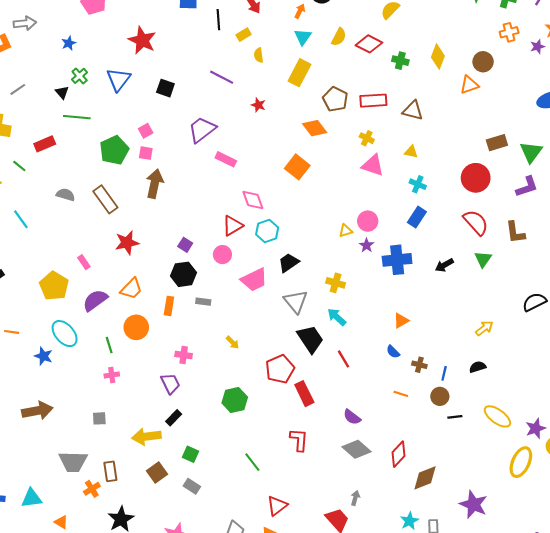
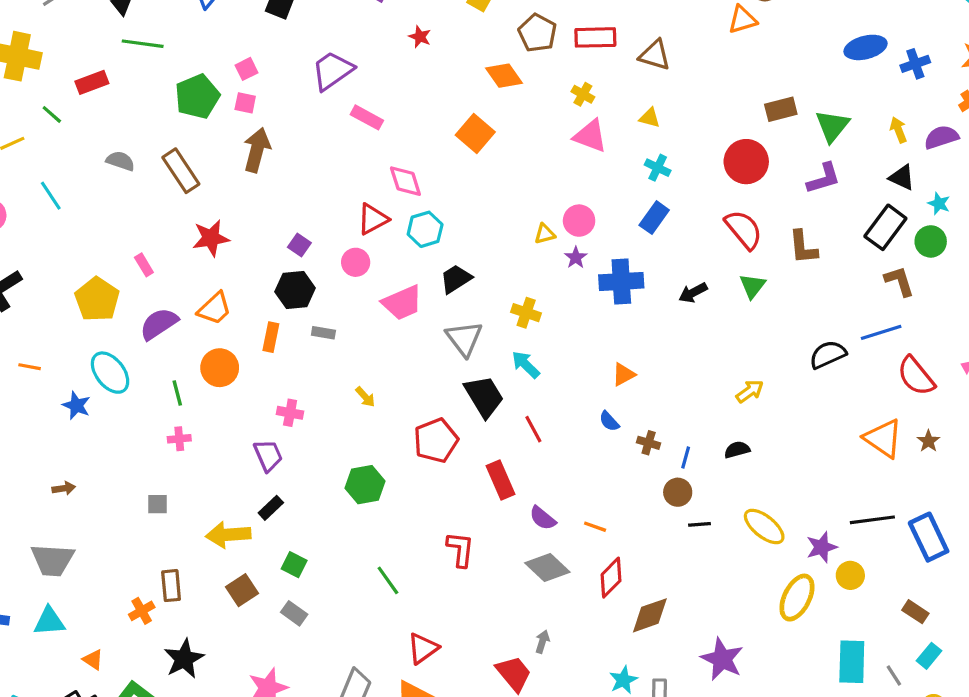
red rectangle: (304, 394) -> (501, 480), moved
orange line: (401, 394) -> (595, 527), moved
brown arrow: (37, 411) -> (64, 488), size x0.5
gray trapezoid: (73, 462) -> (53, 560), moved

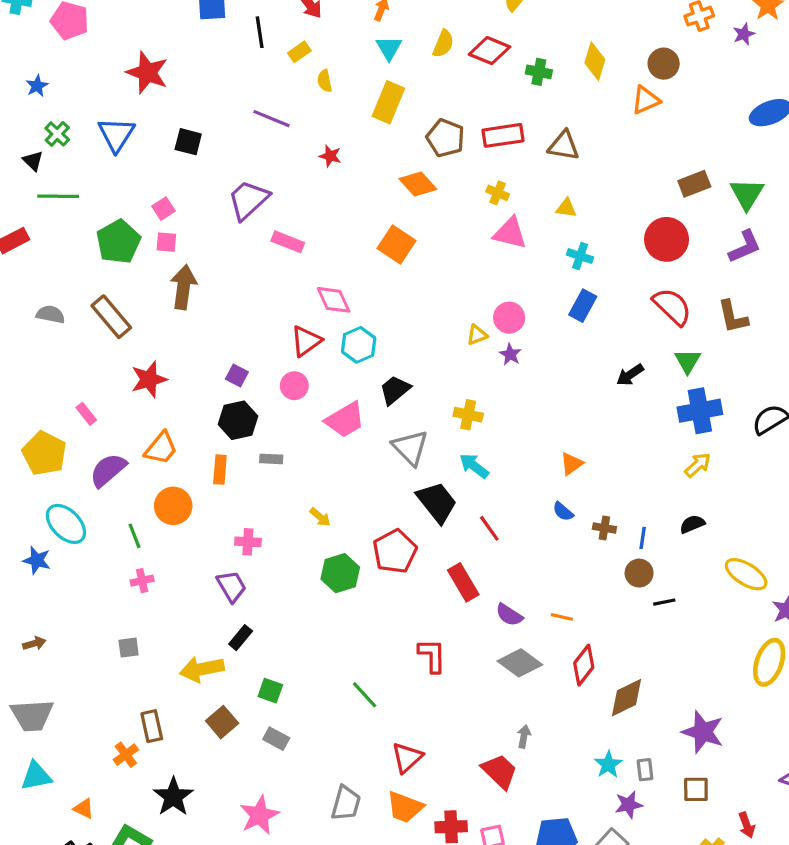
blue cross: (621, 281) -> (700, 411), moved
green hexagon: (365, 485) -> (340, 573), moved
yellow ellipse: (764, 527) -> (746, 574), moved

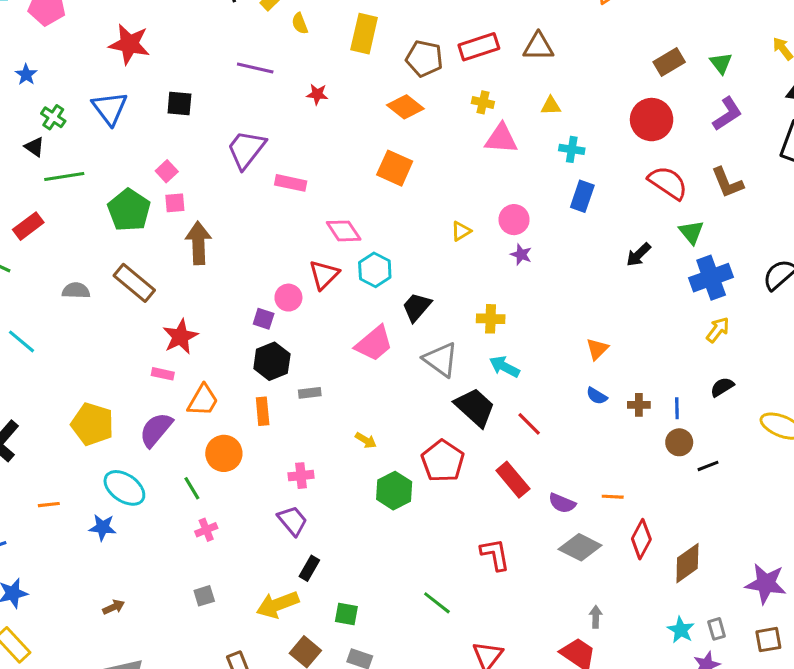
green triangle: (747, 194) -> (721, 63), size x0.7
yellow triangle: (477, 335) -> (461, 231), moved
pink circle: (294, 386) -> (288, 298), moved
pink rectangle: (86, 414) -> (163, 374), moved, turned -30

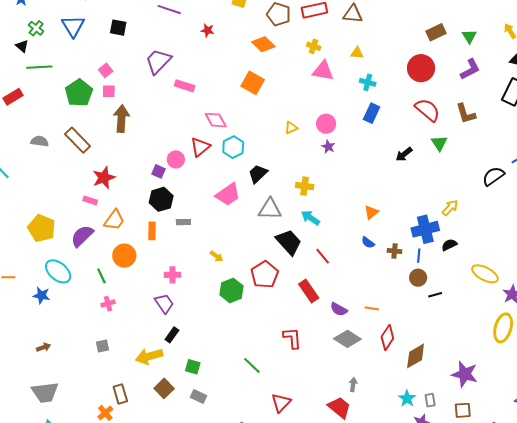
blue cross: (711, 278) -> (425, 229), moved
gray triangle: (441, 360) -> (270, 209), turned -40

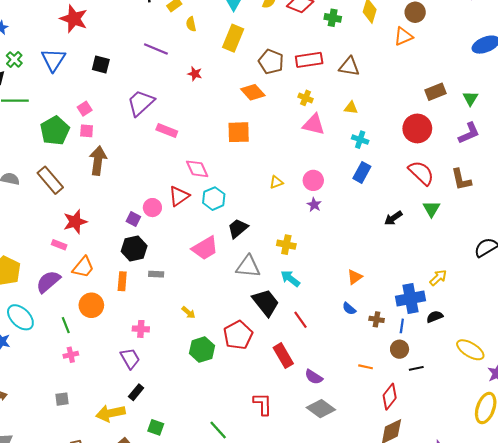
orange square: (253, 83) -> (239, 132), turned -35
orange line: (372, 308) -> (366, 367), moved
red diamond: (387, 338) -> (390, 397), moved

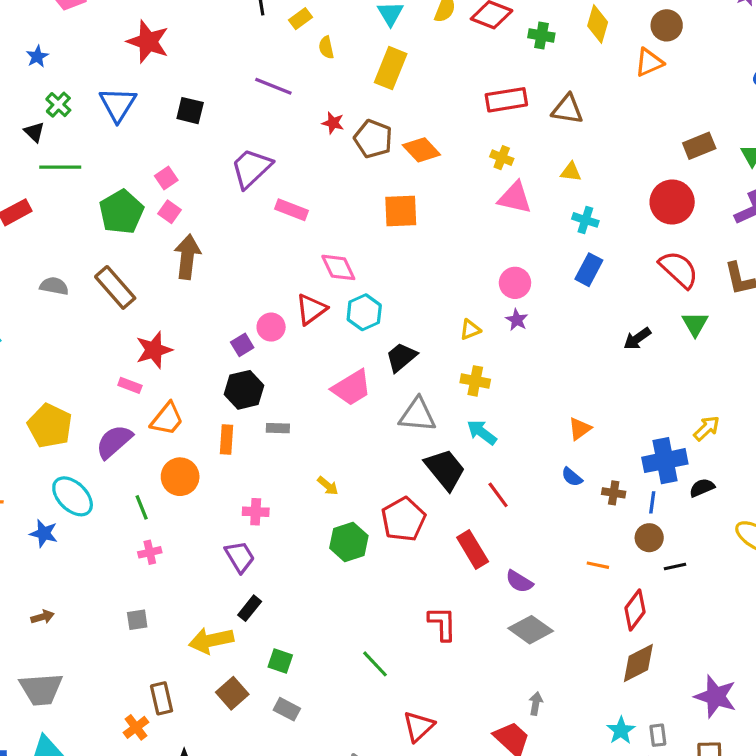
brown pentagon: (271, 62) -> (373, 139), moved
pink square: (87, 131) -> (169, 212), turned 32
yellow triangle: (276, 182) -> (470, 330), moved
purple square: (133, 219) -> (242, 345), turned 32

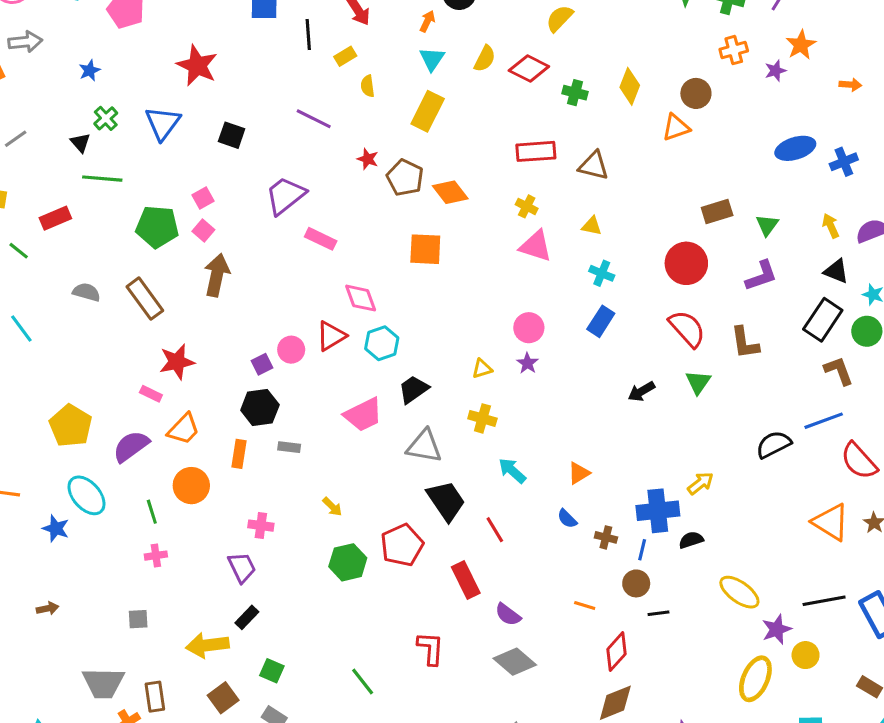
green pentagon: (121, 212) -> (157, 227), turned 30
cyan arrow: (482, 432) -> (512, 471), moved
gray trapezoid: (41, 689) -> (103, 683), moved

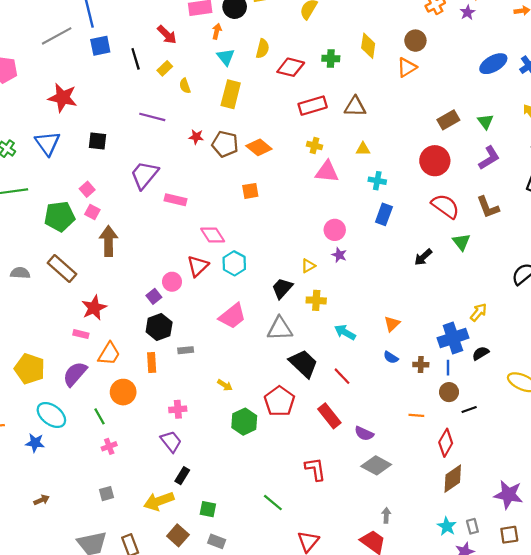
red diamond: (529, 69) -> (291, 67), moved
orange square: (425, 249) -> (250, 191), size x0.7
black trapezoid: (414, 389) -> (282, 288), moved

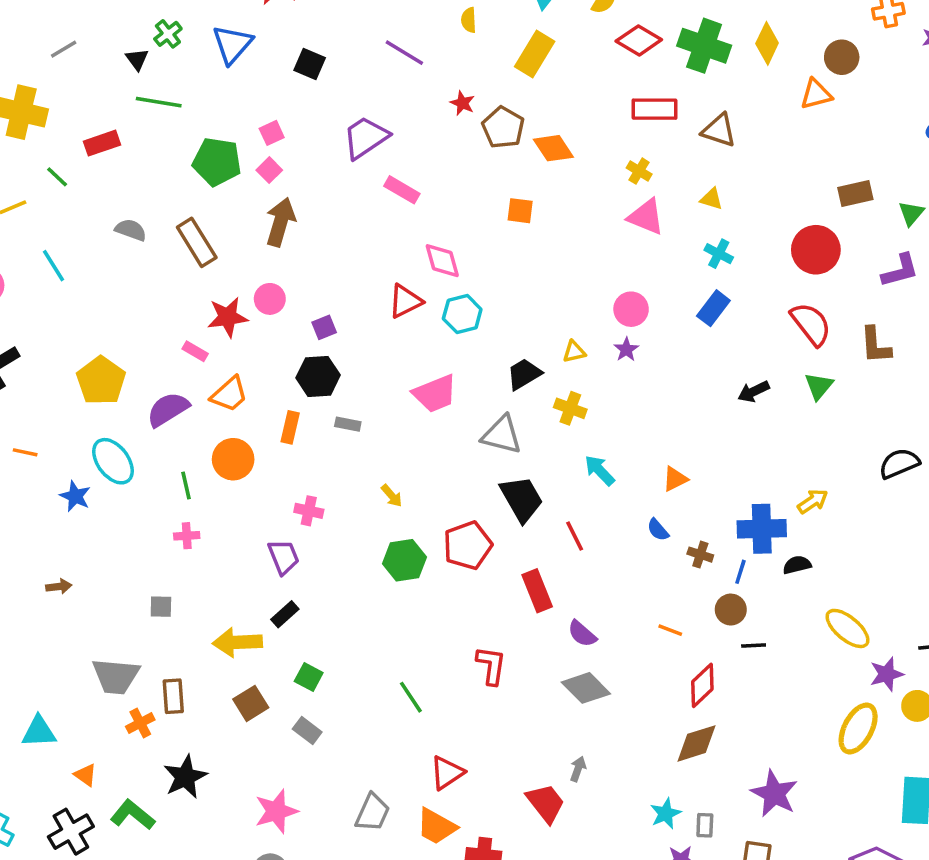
green cross: (331, 59) -> (704, 46), size x1.8
pink circle: (172, 282) -> (270, 299), moved

